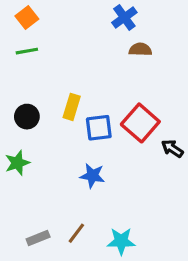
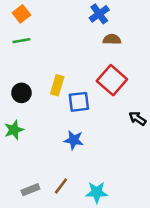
red square: (140, 123) -> (112, 80), moved

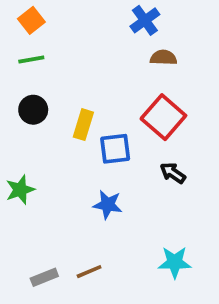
black circle: (21, 93) -> (33, 110), moved
black arrow: (137, 118) -> (173, 173), moved
brown line: (61, 186) -> (89, 272), turned 30
cyan star: (97, 192) -> (175, 262), moved

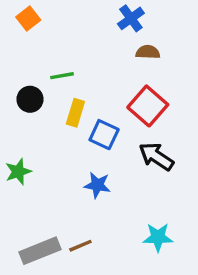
green line: (31, 59) -> (62, 76), moved
blue square: (115, 149) -> (104, 135), turned 32
black arrow: (173, 173) -> (156, 156), size x1.5
gray rectangle: (44, 277) -> (40, 251), size x1.6

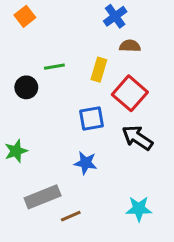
yellow rectangle: (75, 113) -> (99, 70), moved
blue square: (104, 135) -> (91, 118), turned -35
gray rectangle: (40, 251) -> (43, 197), moved

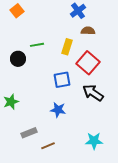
gray rectangle: (43, 197) -> (29, 133), size x0.7

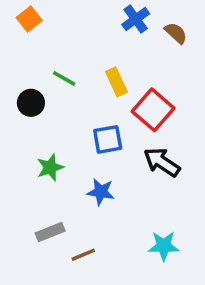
brown semicircle: (88, 31) -> (176, 33), moved, turned 40
green line: (37, 45) -> (64, 78), turned 40
yellow rectangle: (67, 47) -> (116, 82), turned -42
green star: (11, 102) -> (50, 167), moved

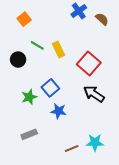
orange square: (29, 19) -> (24, 19), moved
yellow rectangle: (116, 82) -> (58, 49), moved
blue square: (108, 139) -> (50, 88), moved, turned -30
brown line: (83, 255) -> (72, 148), moved

